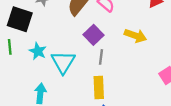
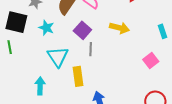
cyan star: (38, 51) -> (46, 28), moved
yellow rectangle: (99, 87) -> (78, 76), moved

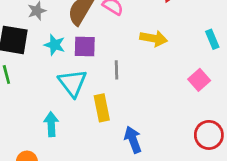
purple square: (82, 30) -> (85, 47), moved, turned -36

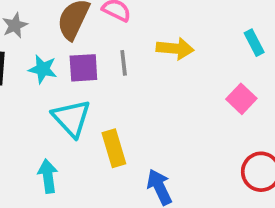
gray line: (117, 70) -> (124, 63), moved

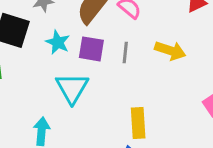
yellow rectangle: (114, 148) -> (138, 123), moved

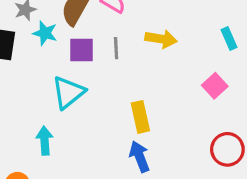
cyan star: (58, 42) -> (45, 33), moved
cyan triangle: (72, 88) -> (68, 92), turned 30

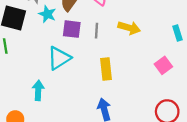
yellow rectangle: (140, 117) -> (106, 69), moved

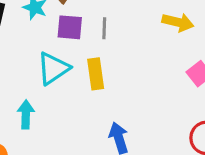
yellow arrow: (129, 28) -> (178, 22), moved
yellow rectangle: (106, 69) -> (96, 74), moved

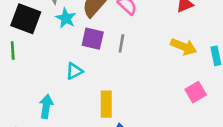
cyan triangle: (53, 68) -> (74, 71), size x0.6
yellow rectangle: (96, 74) -> (106, 104), moved

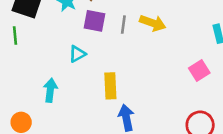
yellow arrow: (184, 47) -> (153, 23), moved

